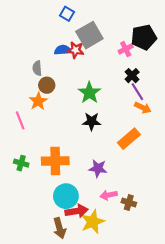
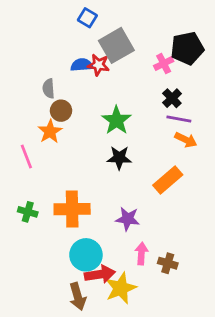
purple line: (137, 92) -> (179, 119), turned -48
pink arrow: (109, 195) -> (141, 253), turned 105

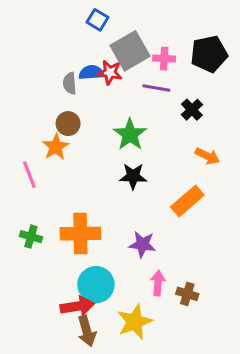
pink cross: (164, 64) -> (164, 59), moved, turned 30
gray semicircle: (49, 88) -> (70, 83), moved
purple line: (179, 119) -> (156, 88), moved
red arrow: (100, 274) -> (77, 306), moved

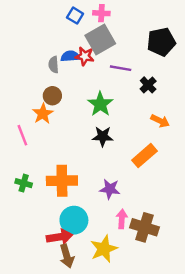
pink cross: (164, 59) -> (101, 13), moved
brown cross: (187, 294) -> (145, 227), size x1.6

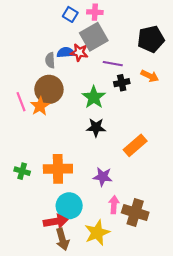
black cross: (148, 85) -> (122, 83), moved, turned 32
brown circle: (52, 96) -> (49, 89), size x1.6
orange arrow: (160, 121) -> (150, 76), moved
pink line: (22, 135) -> (21, 102), moved

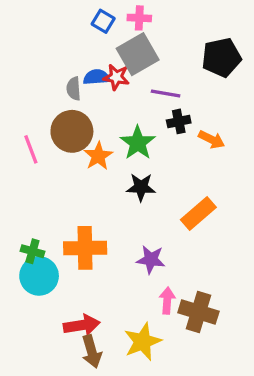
orange arrow: (150, 76) -> (212, 140), moved
orange star: (40, 106) -> (98, 156), moved
cyan circle: (69, 206) -> (39, 276), moved

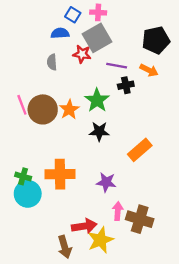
blue semicircle: (97, 77) -> (60, 33), moved
brown circle: (72, 131) -> (43, 109), moved
orange arrow: (212, 140) -> (149, 70), moved
red arrow: (82, 325) -> (84, 226), moved

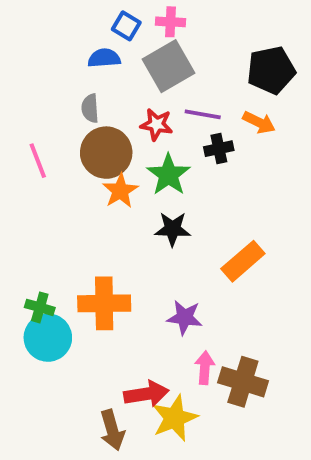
red star: (82, 54) -> (156, 124), moved
pink line: (22, 105) -> (38, 161), moved
brown circle: (43, 109) -> (106, 153), moved

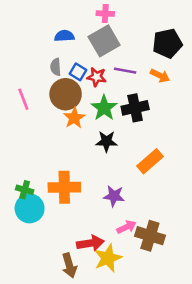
blue square: (126, 26) -> (78, 72), moved
black cross: (219, 149) -> (135, 108), moved, size x1.5
pink arrow: (205, 368) -> (126, 227), turned 60

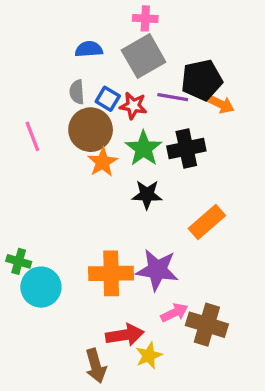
black pentagon: (167, 43) -> (202, 80), moved
orange cross: (64, 187) -> (111, 273), moved
green cross: (25, 190) -> (19, 261), moved
purple star: (114, 196) -> (157, 270), size x1.4
yellow star: (108, 258) -> (149, 355), size x0.7

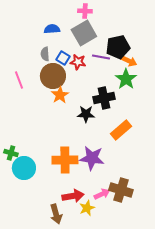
green star: (144, 148) -> (126, 79), moved
black cross: (186, 148) -> (104, 98), moved
pink arrow: (174, 313) -> (102, 194), moved

